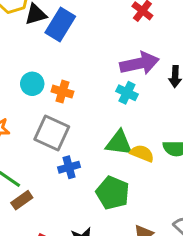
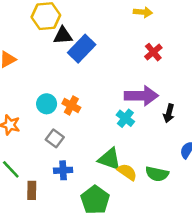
cyan circle: (32, 84) -> (47, 104), moved
gray square: (52, 133) -> (55, 138), size x0.6
brown rectangle: (22, 200) -> (32, 190), moved, turned -66

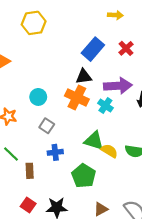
black triangle: (63, 36) -> (84, 77), moved
blue rectangle: (82, 49) -> (93, 49), moved
orange cross: (71, 105) -> (77, 97), moved, size x1.5

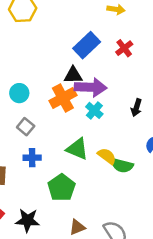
purple arrow: (118, 86) -> (91, 87), moved
orange cross: (77, 97) -> (63, 98), turned 30
yellow semicircle: (109, 151) -> (107, 156), moved

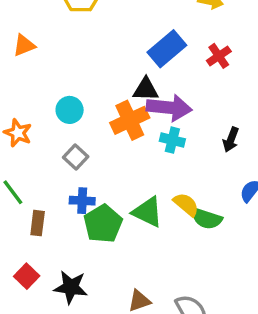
cyan cross: (94, 110) -> (172, 140), turned -30
green triangle: (77, 149) -> (148, 212), moved
green pentagon: (62, 188) -> (103, 224), moved

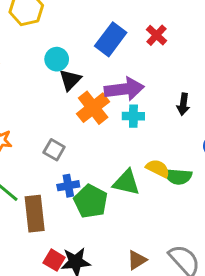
black triangle: (146, 89) -> (70, 80), moved, turned -35
cyan circle: (70, 110) -> (57, 59), moved
brown rectangle: (38, 223) -> (35, 214), size x1.6
red square: (27, 276) -> (54, 260), moved

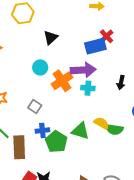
blue rectangle: (111, 39) -> (95, 46), moved, turned 35
cyan circle: (57, 59) -> (40, 67), moved
black triangle: (70, 80) -> (51, 38), moved

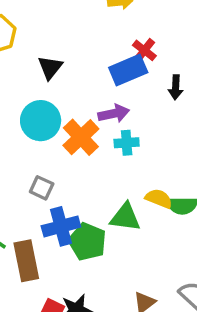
cyan circle: (40, 67) -> (41, 121), size x1.5
purple arrow: (83, 70) -> (114, 114), size x0.7
black arrow: (121, 82) -> (176, 87), moved
blue cross: (42, 131) -> (61, 226), size x1.5

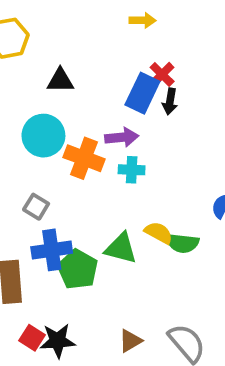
black triangle: (50, 67) -> (60, 81), turned 44
blue rectangle: (128, 70) -> (142, 93), turned -48
black arrow: (176, 87) -> (170, 102), moved
orange cross: (81, 137) -> (84, 158), turned -33

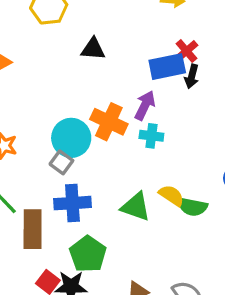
blue rectangle: (142, 93) -> (167, 67), turned 48
cyan circle: (43, 136) -> (71, 138), moved
purple arrow: (122, 137) -> (145, 105), turned -64
green pentagon: (78, 269) -> (88, 254), moved

